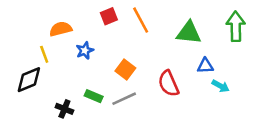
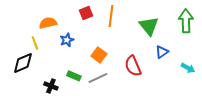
orange line: (141, 20) -> (111, 16), turned 35
green triangle: (189, 33) -> (149, 26), turned 45
blue triangle: (205, 66) -> (162, 52), turned -32
cyan arrow: (221, 86) -> (188, 68), moved

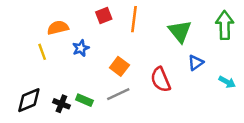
black diamond: (23, 63) -> (29, 100), moved
green rectangle: (74, 76) -> (84, 100), moved

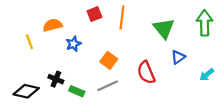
yellow line: (42, 52) -> (29, 42), moved
cyan arrow: (227, 82) -> (207, 75), turned 112
black diamond: (29, 100) -> (26, 91), turned 35
black cross: (61, 104) -> (56, 79), moved

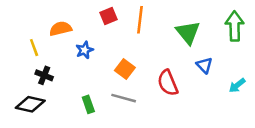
blue triangle: (178, 57) -> (204, 65), turned -40
black cross: (56, 79) -> (44, 75), moved
gray line: (108, 86) -> (124, 98), turned 40
green rectangle: (77, 91) -> (88, 104), turned 48

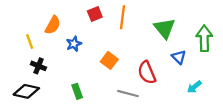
green arrow: (235, 26) -> (204, 38), moved
orange semicircle: (61, 29) -> (53, 25), turned 132
cyan arrow: (237, 85) -> (194, 87), moved
gray line: (124, 98) -> (128, 94), moved

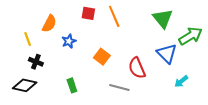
red square: (95, 14) -> (88, 13), turned 32
orange line: (122, 17) -> (114, 16), turned -30
green triangle: (164, 28) -> (163, 18), moved
green arrow: (204, 38) -> (190, 36), turned 60
blue triangle: (179, 57) -> (167, 53), size x1.5

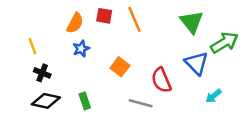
orange semicircle: (49, 24) -> (75, 23), moved
black diamond: (25, 85) -> (46, 101), moved

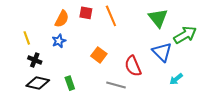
blue star: (81, 49) -> (59, 41), moved

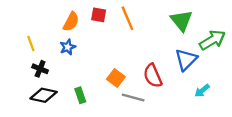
blue triangle: (162, 52) -> (186, 60), turned 30
orange square: (99, 55) -> (116, 78), moved

